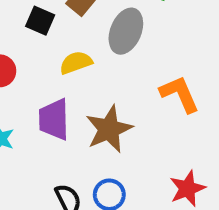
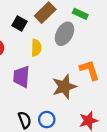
yellow semicircle: (76, 63) -> (36, 48), turned 105
brown star: (109, 129) -> (64, 87), moved

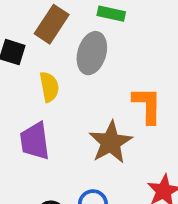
orange L-shape: (89, 70) -> (147, 105), turned 30

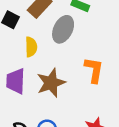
brown star: (111, 142) -> (51, 83), moved

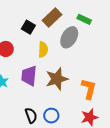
orange L-shape: (94, 70) -> (89, 89), moved

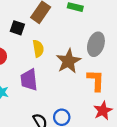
gray ellipse: (69, 37) -> (96, 44), moved
brown star: (57, 79) -> (68, 61), moved

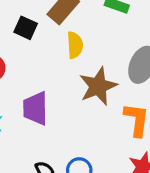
yellow semicircle: (38, 49) -> (75, 45), moved

